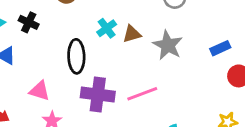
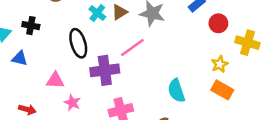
pink line: (142, 94) -> (132, 48), moved

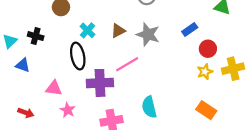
cyan cross: (97, 13) -> (87, 30), moved
yellow cross: (247, 43) -> (233, 69), turned -35
yellow star: (220, 64) -> (205, 72), moved
cyan semicircle: (176, 91) -> (149, 107), moved

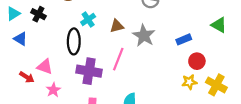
pink line: (127, 64) -> (118, 59), turned -50
yellow cross: (233, 69) -> (216, 85), turned 30
red arrow: (26, 113) -> (27, 77), moved

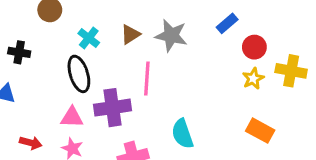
pink triangle: (45, 67) -> (72, 117), moved

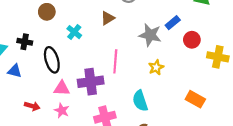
brown triangle: (130, 34) -> (108, 18), moved
gray star: (171, 36) -> (150, 35), moved
black ellipse: (79, 74) -> (52, 60), moved
yellow star: (253, 79) -> (156, 67), moved

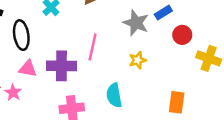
orange rectangle: (195, 99) -> (177, 102), turned 60
pink star: (62, 110) -> (13, 93), moved

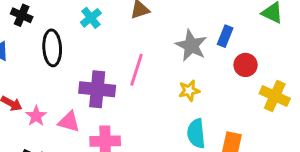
blue rectangle: (163, 13) -> (225, 36), turned -42
pink triangle: (28, 69) -> (69, 122), moved
cyan semicircle: (114, 95) -> (196, 133), moved

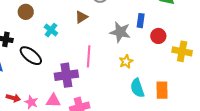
black ellipse: (52, 48) -> (31, 56), turned -35

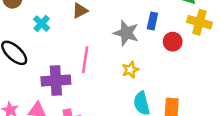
yellow cross: (182, 51) -> (199, 22), moved

